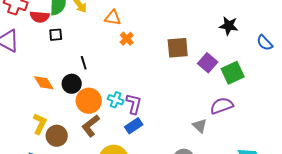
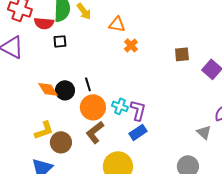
brown square: (178, 48) -> (182, 54), size x0.7
black line: (84, 63) -> (88, 84), moved
black circle: (72, 84) -> (65, 90), moved
yellow L-shape: (40, 124) -> (44, 130), turned 45

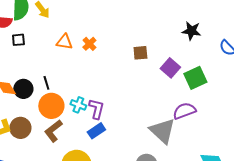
orange triangle: (117, 24) -> (64, 42), moved
gray triangle: (204, 132) -> (162, 131), size x1.8
brown circle: (61, 142) -> (20, 128), moved

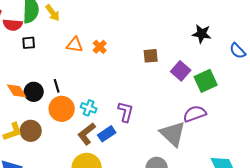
purple L-shape: (96, 109) -> (126, 112), moved
brown L-shape: (53, 131) -> (87, 134), moved

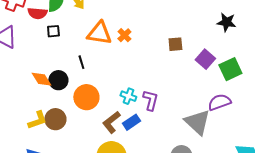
orange triangle: (75, 45) -> (99, 33), size x1.5
black line: (57, 86) -> (81, 62), moved
cyan cross: (89, 108) -> (128, 96), moved

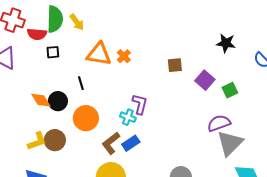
green square: (230, 69) -> (230, 90), size x0.7
purple L-shape: (150, 100) -> (140, 104), moved
gray triangle: (197, 122) -> (230, 143), moved, turned 32

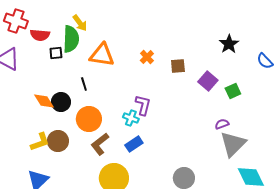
green semicircle: (55, 19) -> (71, 39), moved
black star: (226, 43) -> (229, 44), turned 30
orange cross: (124, 56) -> (147, 57), moved
purple semicircle: (219, 123) -> (222, 124), size x0.6
brown L-shape: (111, 143) -> (100, 144), moved

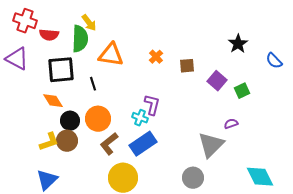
black square: (56, 53) -> (61, 70), moved, size x2.0
black circle: (61, 102) -> (70, 121), moved
blue rectangle: (134, 144) -> (143, 144), size x1.5
gray triangle: (233, 144) -> (211, 145), moved

